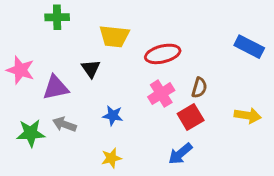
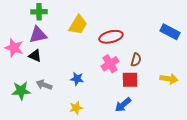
yellow trapezoid: (114, 36) -> (78, 25), turned -65
black triangle: (91, 69) -> (35, 56), moved, turned -32
purple triangle: (56, 88) -> (38, 35), moved
red square: (191, 117) -> (130, 80), turned 30

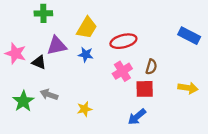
purple triangle: (38, 35) -> (57, 46), moved
blue star: (77, 79) -> (86, 55), moved
green star: (21, 91) -> (23, 101), turned -30
yellow star: (76, 108) -> (85, 109), moved

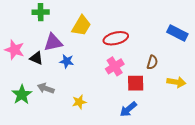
blue star: (86, 55) -> (67, 61), moved
brown semicircle: (151, 67) -> (152, 62), moved

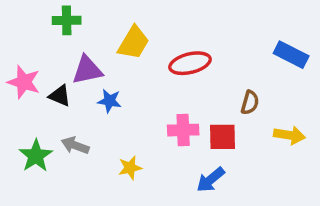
pink cross: (115, 66) -> (183, 130), moved, turned 30

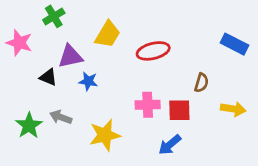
green cross: (67, 20) -> (54, 16), turned -30
pink star: (24, 82) -> (19, 43), moved
yellow star: (130, 168) -> (105, 135), size x1.6

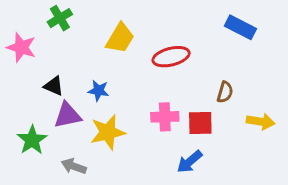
blue rectangle: (235, 44) -> (240, 27), moved
purple triangle: (70, 56) -> (68, 115), moved
gray arrow: (61, 117) -> (74, 166), moved
yellow star: (105, 135) -> (108, 132), moved

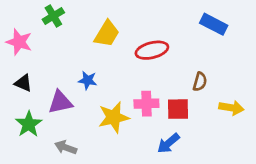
black triangle: (54, 86) -> (23, 83), moved
yellow star: (108, 132) -> (114, 117), moved

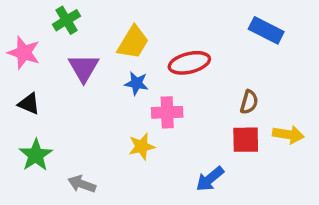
blue star: (88, 80) -> (136, 83), moved
purple triangle: (60, 102) -> (84, 68), moved, turned -48
pink cross: (146, 104) -> (167, 112), moved
red square: (178, 109) -> (246, 140), moved
yellow star: (114, 117) -> (142, 146), size x0.7

